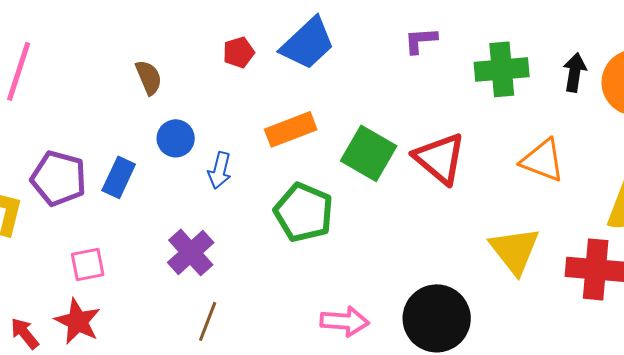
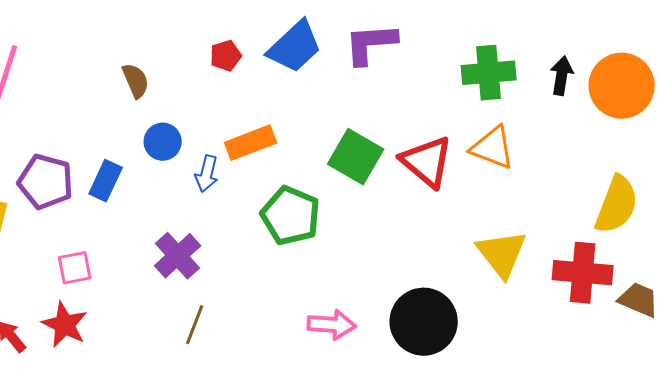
purple L-shape: (421, 40) -> (371, 44), moved, size x1.6
orange rectangle: (291, 129) -> (251, 143), moved
orange triangle: (543, 160) -> (493, 148), moved

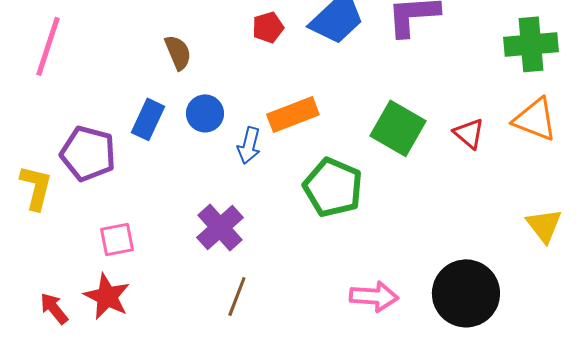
red triangle: (427, 162) -> (469, 133), size x0.6
blue rectangle: (106, 181) -> (148, 119), moved
yellow triangle: (502, 254) -> (544, 225), size x0.7

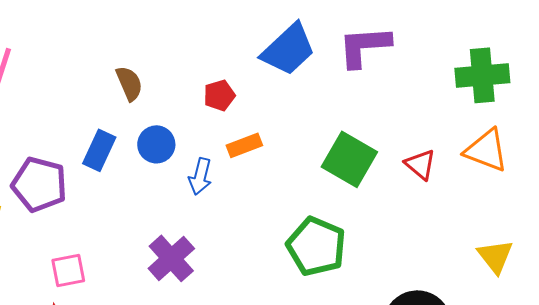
red pentagon: (268, 27) -> (219, 95), moved
orange rectangle: (293, 114) -> (244, 145), size x0.7
green pentagon: (333, 187) -> (316, 246), moved

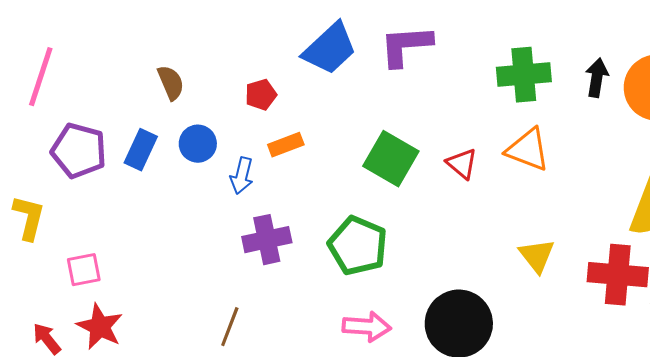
purple pentagon: (39, 184) -> (79, 151), moved
purple cross: (171, 258) -> (267, 240), moved, turned 30
pink square: (68, 270) -> (84, 270), moved

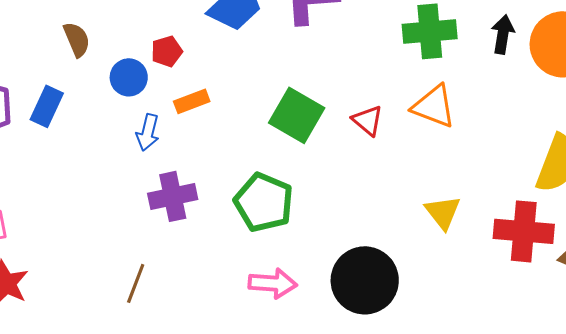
blue circle: (198, 144) -> (129, 77), moved

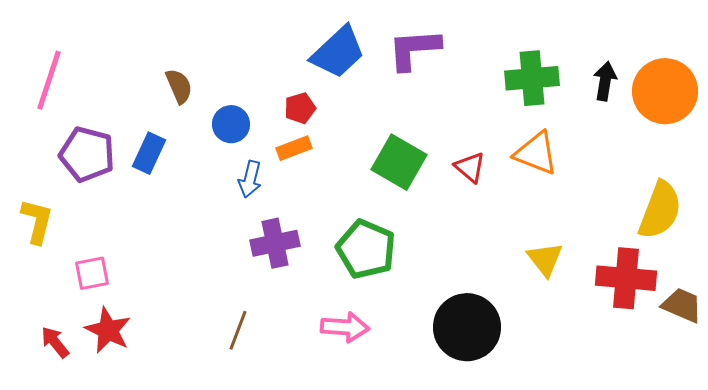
red pentagon: (167, 51) -> (300, 108), moved
pink arrow: (273, 283) -> (345, 327), moved

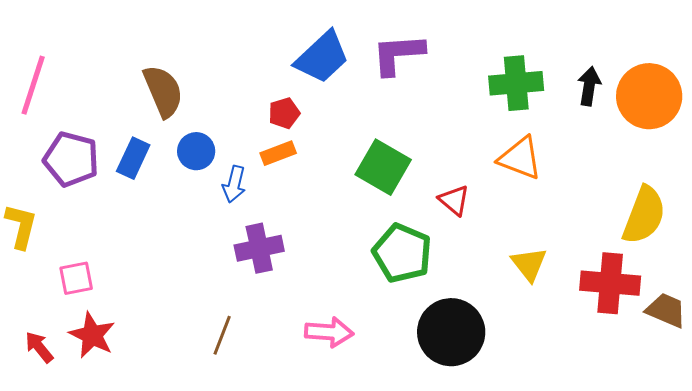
brown semicircle: (179, 86) -> (163, 91), size x1.5
blue circle: (231, 124) -> (196, 151), moved
red triangle: (470, 167) -> (454, 200), moved
green pentagon: (366, 249) -> (402, 253), moved

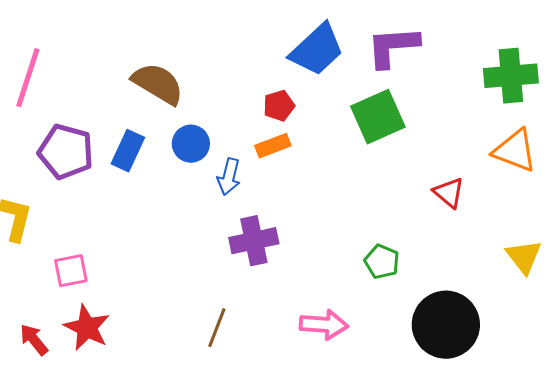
brown semicircle: (163, 91) -> (158, 84), turned -36
green square: (383, 167) -> (378, 117), moved, turned 36
green pentagon: (402, 253) -> (382, 262), moved, size x0.6

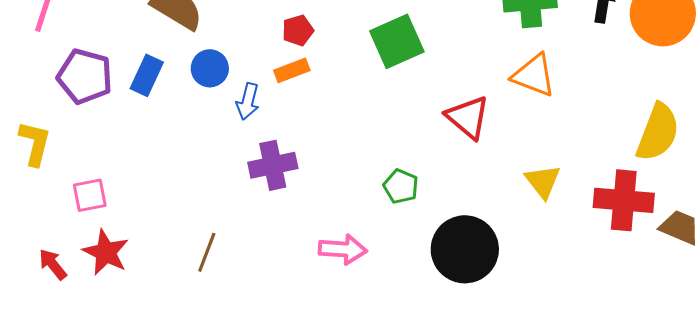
red triangle: (449, 193) -> (468, 117), size x1.4
brown line: (217, 328) -> (207, 252), moved

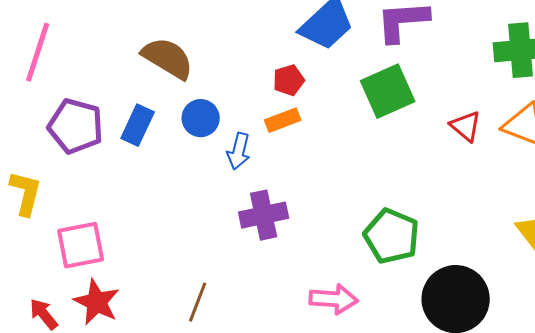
red triangle: (468, 117) -> (466, 126), moved, size x0.7
green pentagon: (401, 186) -> (392, 236), size x1.6
pink square: (90, 195) -> (81, 245), size x1.4

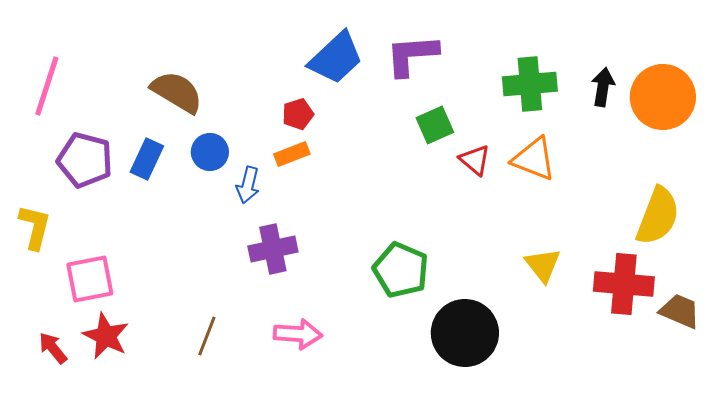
green square: (388, 91) -> (435, 125), moved, size x0.7
pink arrow: (334, 299) -> (298, 334), moved

